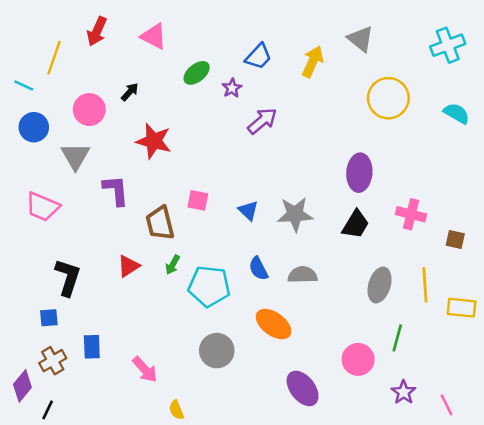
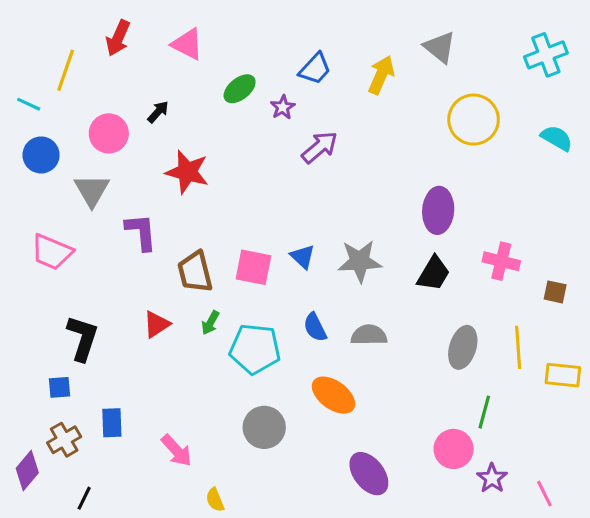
pink square: (198, 200) -> (253, 267), moved, size x1.4
pink circle: (358, 359) -> (454, 449), moved
black line: (48, 410) -> (84, 498), moved

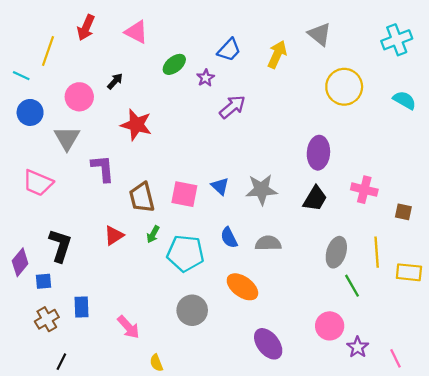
green line: (484, 412) -> (352, 286), moved, turned -45
purple diamond: (27, 471) -> (20, 262), moved

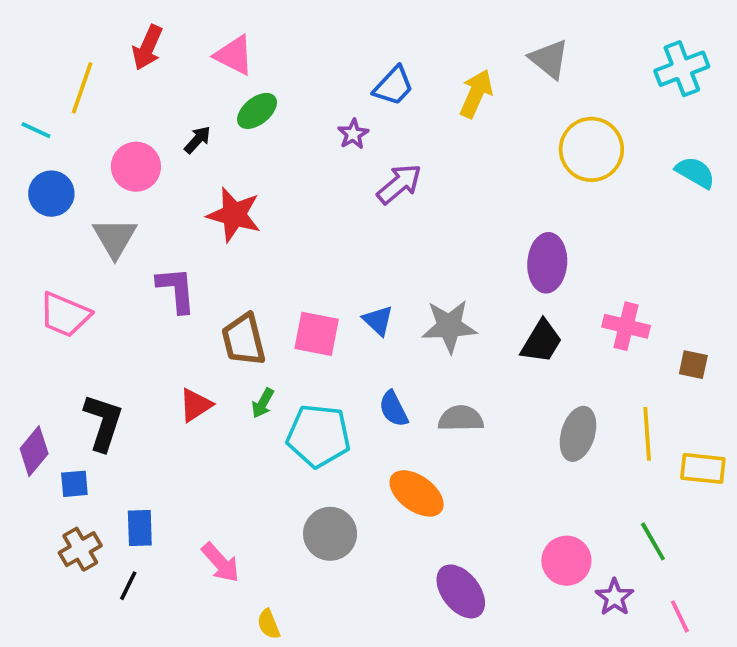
green ellipse: (174, 64) -> (257, 111), moved
green line: (352, 286) -> (653, 541), moved
black line: (61, 362) -> (128, 586), moved

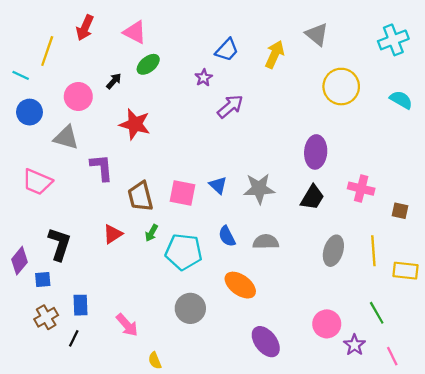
gray triangle: (115, 238) -> (66, 138), turned -44

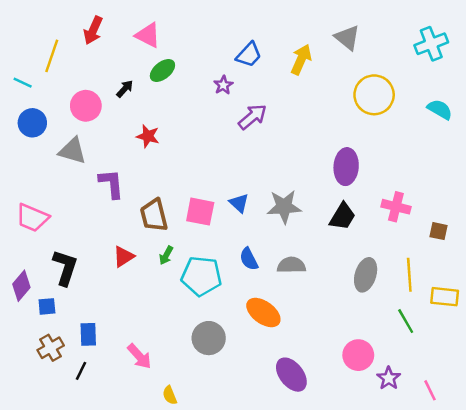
red star: (135, 124) -> (148, 136), size x0.7
pink trapezoid: (37, 182) -> (32, 218), moved
green line: (377, 313) -> (406, 321), moved

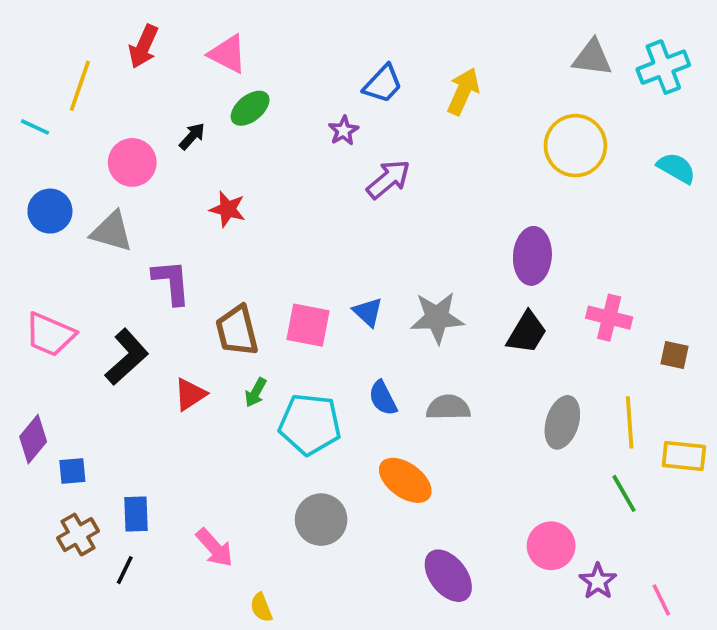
gray triangle: (347, 38) -> (592, 58), moved, turned -32
blue circle: (32, 123) -> (50, 211), moved
black L-shape: (65, 268) -> (127, 357), moved, turned 30

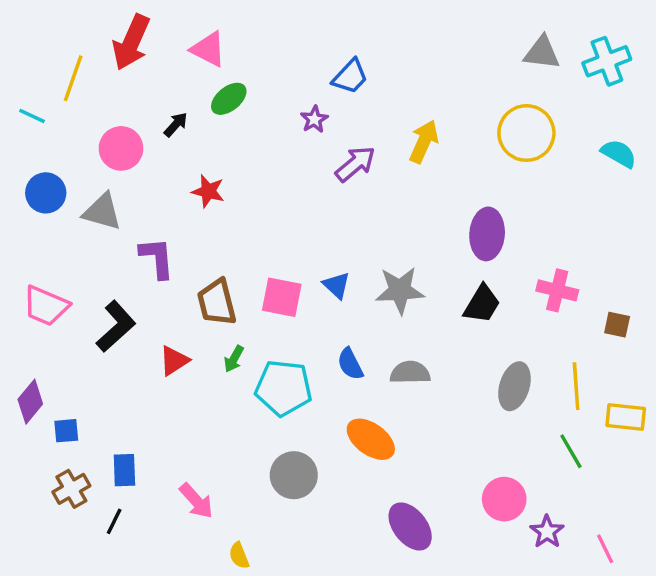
red arrow: (143, 46) -> (131, 42), size x1.4
yellow arrow: (463, 91) -> (424, 142), moved

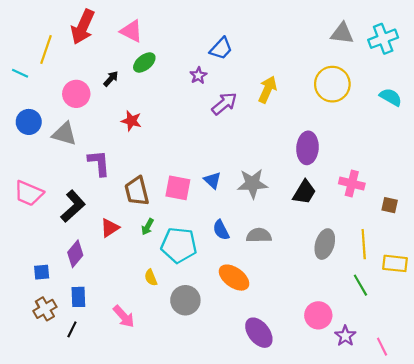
purple diamond: (30, 402) -> (75, 254), moved
yellow semicircle: (239, 556) -> (151, 278), moved

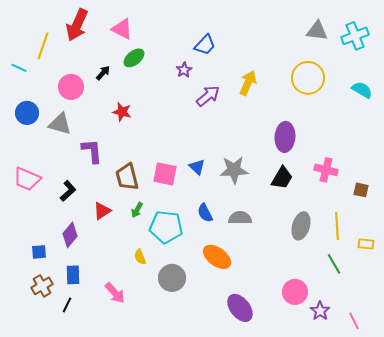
black L-shape: (73, 206) -> (68, 191), size x0.7
yellow rectangle: (395, 263) -> (366, 244), size x0.7

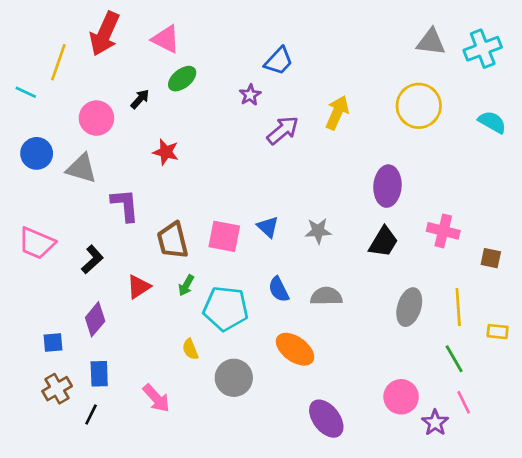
gray star: (234, 170) -> (318, 231), size x0.7
pink line: (354, 321) -> (464, 402), moved

